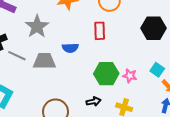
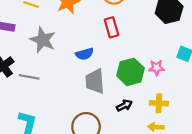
gray trapezoid: (44, 61) -> (95, 81), moved, turned -80

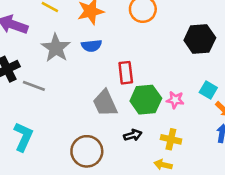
red rectangle: (112, 27) -> (126, 73), moved
blue semicircle: (85, 54) -> (92, 46), moved
gray trapezoid: (95, 81) -> (105, 103), turned -30

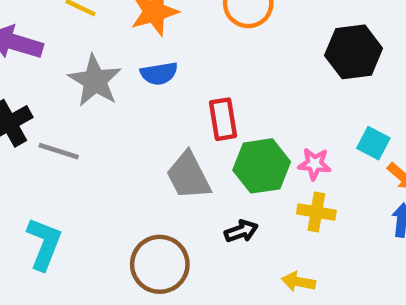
yellow cross: (171, 139) -> (316, 212), moved

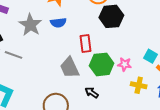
black hexagon: (354, 52) -> (111, 16), moved
yellow cross: (316, 212) -> (139, 85), moved
black arrow: (241, 231) -> (92, 92), turned -128

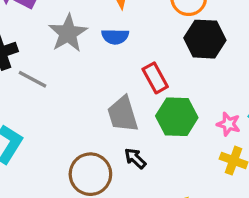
red rectangle: (85, 44) -> (155, 78), turned -30
pink star: (125, 64) -> (229, 124), moved
black arrow: (92, 92) -> (135, 158), moved

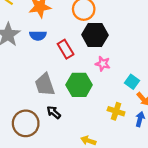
red rectangle: (155, 78) -> (66, 49), moved
pink star: (229, 124) -> (103, 64), moved

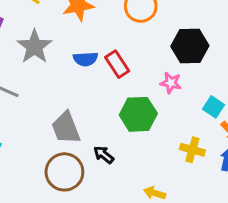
black hexagon: (95, 35) -> (190, 46), moved
blue semicircle: (38, 36) -> (85, 59), moved
gray trapezoid: (45, 85) -> (66, 128), moved

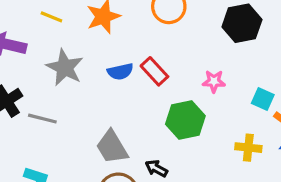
black hexagon: (190, 46) -> (242, 23), moved

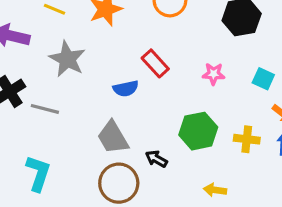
blue semicircle: (120, 72) -> (126, 89), moved
cyan square: (263, 99) -> (263, 79), moved
green hexagon: (185, 120) -> (198, 131), moved

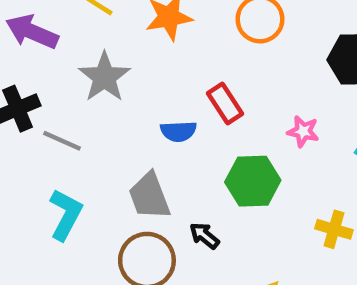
green hexagon: (198, 131) -> (253, 181), moved
cyan L-shape: (38, 173) -> (66, 215), moved

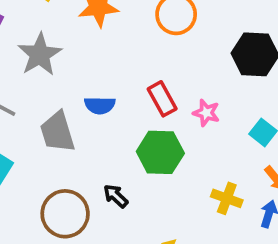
red rectangle: (225, 103) -> (162, 99), moved
gray trapezoid: (149, 196) -> (57, 132), moved

